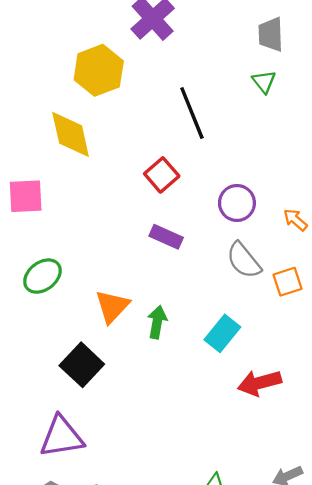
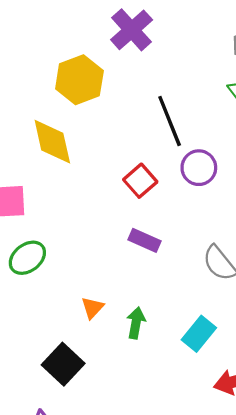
purple circle: (237, 203) -> (199, 168), moved
green ellipse: (42, 276) -> (27, 258), moved
orange triangle: (112, 306) -> (92, 308), size x0.7

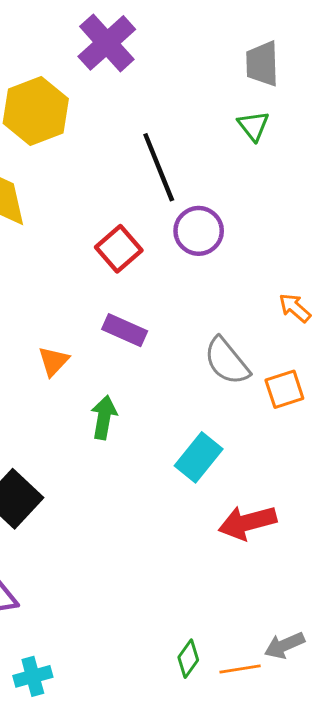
orange triangle: (92, 308) -> (54, 361), moved
green arrow: (136, 323) -> (104, 417), moved

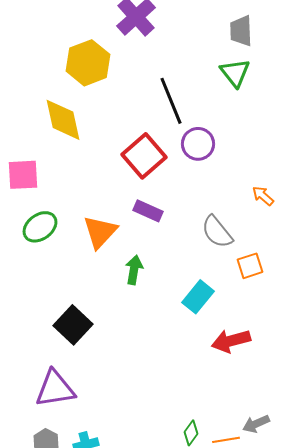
green triangle: (253, 126) -> (235, 73), size x1.4
red square: (119, 249) -> (144, 156), size x1.4
orange triangle: (54, 361) -> (100, 232), size x1.6
orange square: (284, 389) -> (250, 266), moved

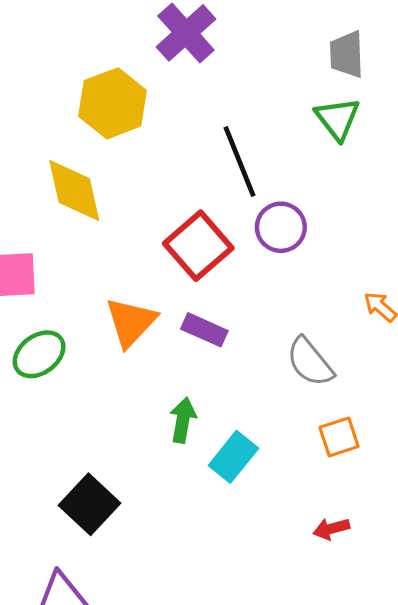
orange triangle: (100, 232) -> (131, 322), moved
orange square: (250, 266) -> (339, 437), moved
cyan rectangle: (198, 297) -> (233, 457), moved
red arrow: (231, 341) -> (331, 529), size x0.6

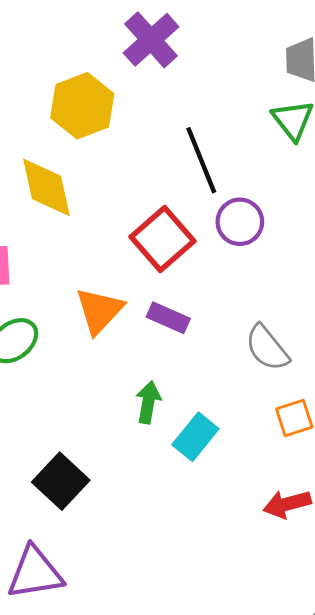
red arrow: (331, 529) -> (287, 504), size x1.4

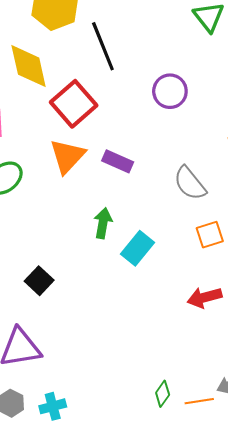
black line: (201, 160) -> (103, 46), moved
red square: (162, 239) -> (74, 104), moved
black square: (61, 481) -> (39, 281), size x0.7

